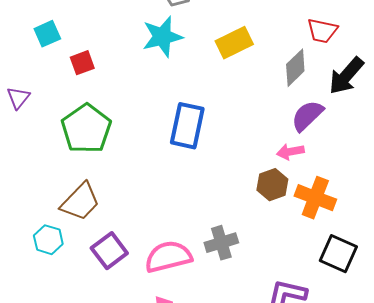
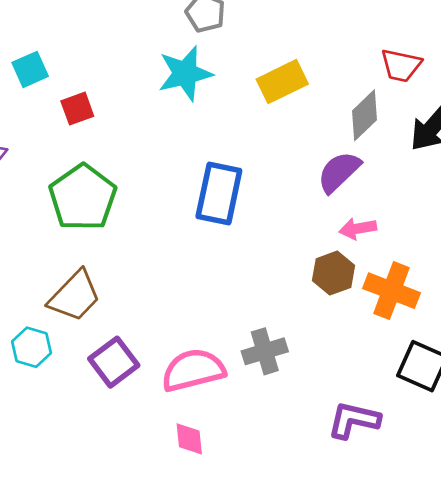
purple semicircle: (307, 116) -> (339, 172), moved

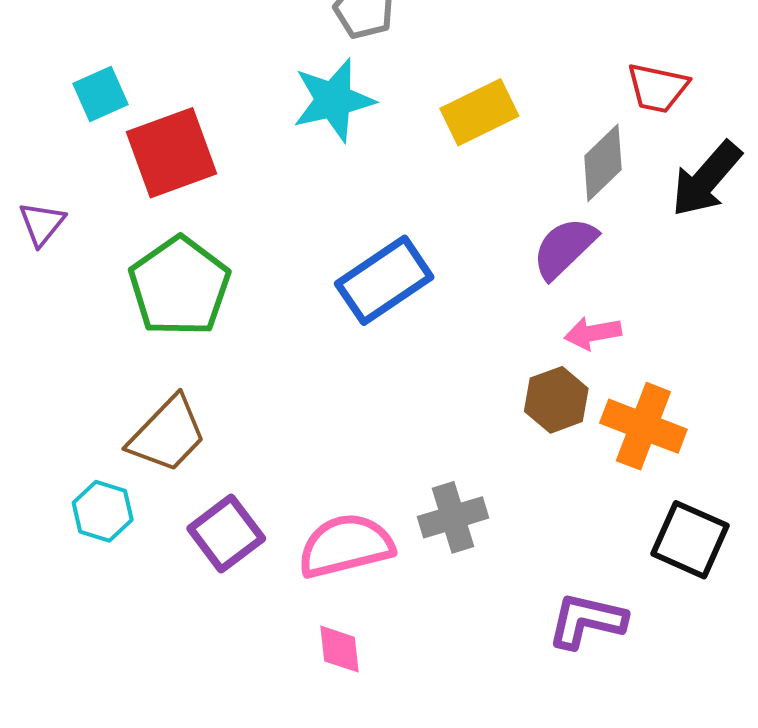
red square: (77, 109) -> (171, 153), size x1.8
blue rectangle: (219, 194) -> (384, 280), turned 44

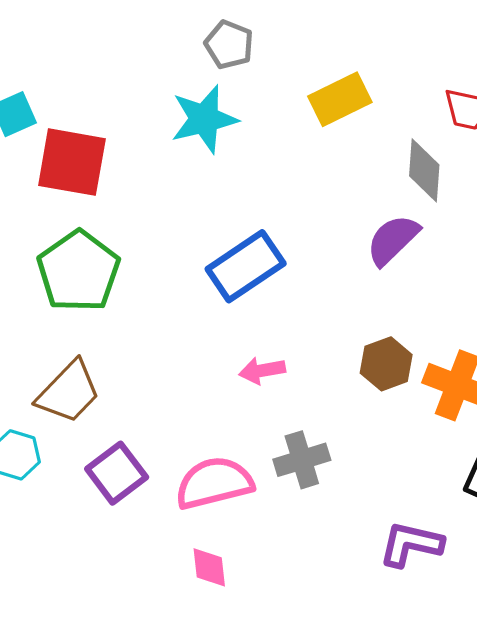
yellow rectangle: (479, 112) -> (340, 99), moved
red square: (171, 153) -> (72, 162), turned 30
gray diamond: (603, 163) -> (424, 170), turned -42
pink arrow: (593, 333) -> (262, 370), moved

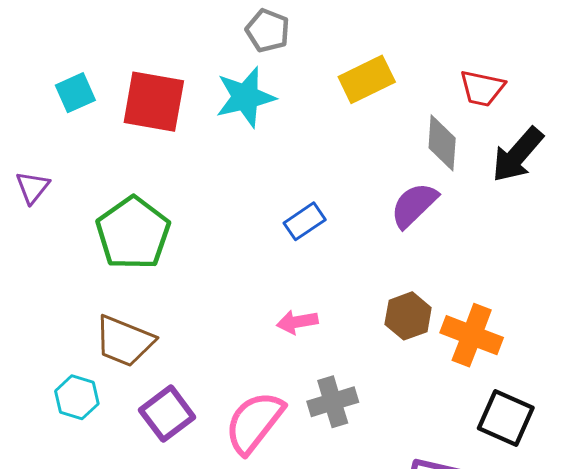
red square: (72, 162) -> (154, 102), moved
blue rectangle: (246, 266) -> (305, 221), moved, size x0.6
brown trapezoid: (69, 392) -> (124, 341), turned 68
pink semicircle: (214, 483) -> (254, 422), turned -38

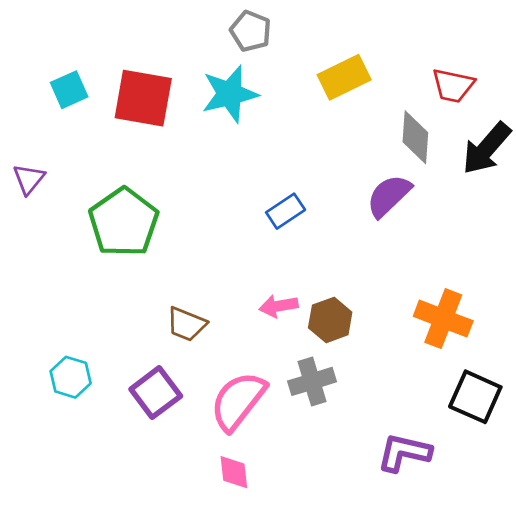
brown hexagon: (408, 316) -> (330, 320), moved
brown trapezoid: (124, 341) -> (186, 324), moved, size x0.7

